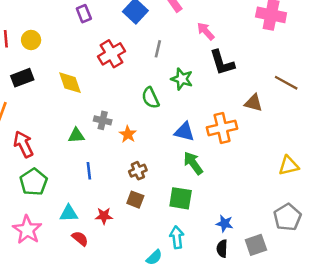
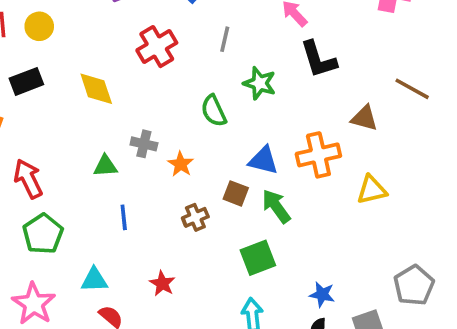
yellow triangle: (289, 166) -> (372, 190), moved
green square: (181, 198) -> (258, 258), turned -30
brown square: (135, 200) -> (236, 193), moved
red star: (104, 216) -> (162, 283), moved, turned 30

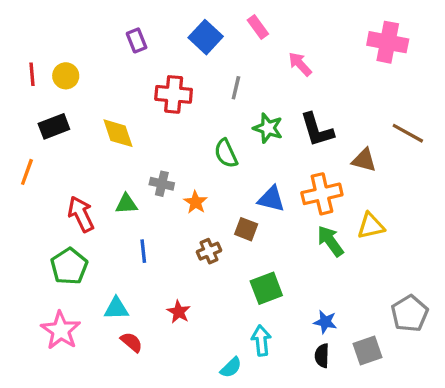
red cross: (157, 47) -> (174, 94), turned 36
black L-shape: (318, 59) -> (317, 130), moved
red arrow: (28, 179) -> (81, 214), moved
green arrow: (276, 206) -> (330, 241), moved

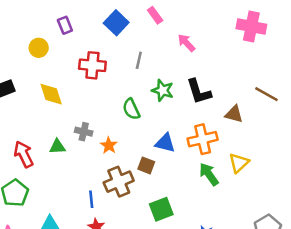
yellow circle: (66, 76) -> (39, 48), moved
yellow triangle: (371, 226) -> (239, 163), turned -30
blue line: (143, 251) -> (91, 199), moved
brown cross: (209, 251) -> (119, 182), size x1.6

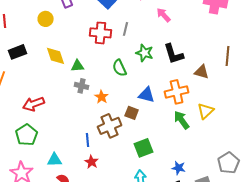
red cross: (92, 65) -> (101, 33), moved
brown line: (266, 94) -> (228, 56), turned 66
green triangle: (57, 147) -> (78, 66), moved
red arrow: (24, 154) -> (34, 104), turned -85

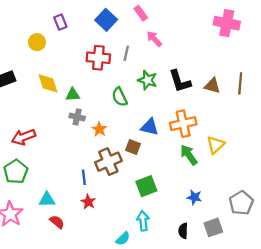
pink arrow: (164, 15) -> (154, 39), moved
brown triangle: (202, 72) -> (212, 86), moved
blue star: (179, 168) -> (194, 197), moved

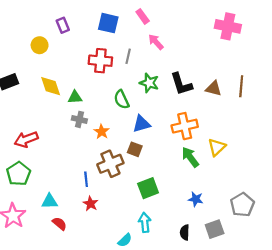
blue square: (106, 20) -> (108, 23), turned -30
blue triangle: (150, 127) -> (141, 124), moved, turned -30

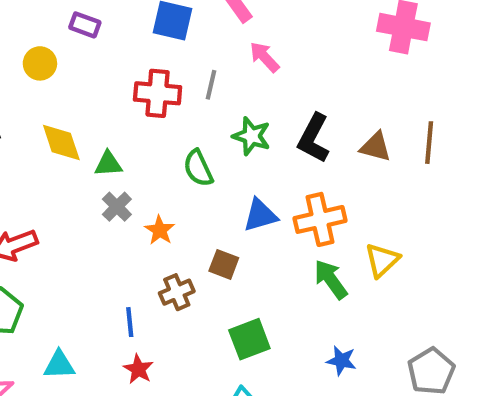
purple rectangle: (63, 25) -> (85, 25), turned -48
black L-shape: (181, 84) -> (314, 138), turned 45
gray cross: (79, 119) -> (117, 207), turned 32
blue triangle: (141, 124) -> (260, 215), moved
brown cross: (110, 164) -> (177, 292), size x0.7

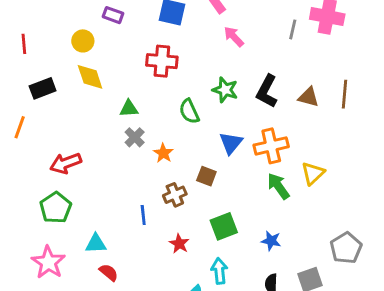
gray line: (211, 85) -> (293, 29), moved
yellow diamond: (61, 143) -> (90, 77), moved
blue triangle: (260, 215) -> (231, 143), turned -35
blue star: (341, 361) -> (271, 241), moved
red star: (138, 369) -> (179, 244), moved

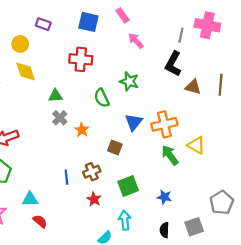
black L-shape: (267, 91) -> (173, 64), moved
yellow triangle: (313, 173) -> (196, 145), turned -48
brown cross: (175, 195) -> (92, 172), moved

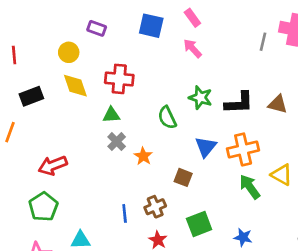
pink arrow: (136, 41) -> (192, 48), moved
red cross: (81, 59) -> (119, 79), moved
black L-shape: (173, 64) -> (239, 103), moved, turned -120

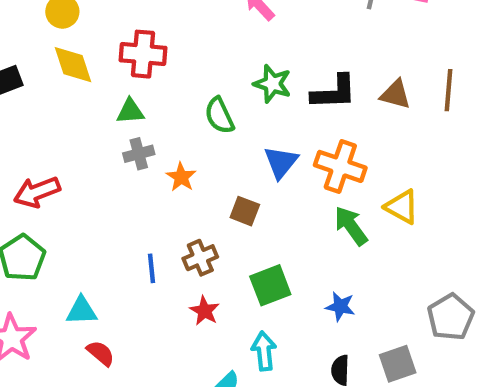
gray cross: (117, 142) -> (139, 154), turned 30
orange cross: (243, 149) -> (340, 166), turned 32

